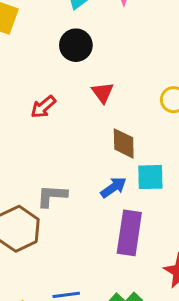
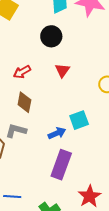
brown diamond: (124, 143) -> (24, 102), moved
cyan square: (150, 177) -> (79, 120), moved, turned -30

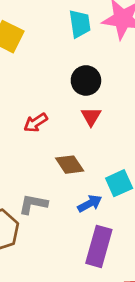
black circle: (51, 36) -> (86, 80), moved
brown diamond: (24, 102) -> (70, 165), moved, turned -40

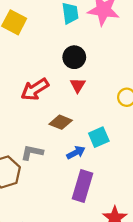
red arrow: (36, 123) -> (35, 89), size x1.5
brown diamond: (70, 165) -> (61, 122), turned -35

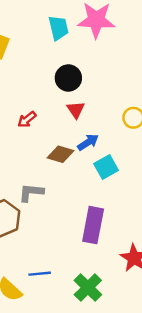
red arrow: (35, 89) -> (27, 120), size x0.6
blue arrow: (76, 153) -> (88, 142), moved

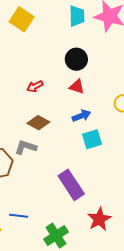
red triangle: (76, 110) -> (77, 87), turned -49
brown diamond: (60, 154) -> (38, 123), moved
purple rectangle: (93, 225) -> (71, 185), turned -56

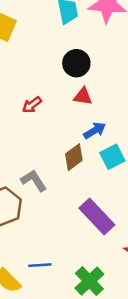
brown diamond: (38, 123) -> (74, 157), moved, turned -55
gray L-shape: (26, 147) -> (34, 181), turned 50

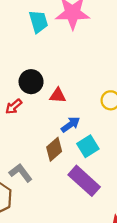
black circle: (76, 63) -> (31, 82), moved
purple rectangle: (97, 216) -> (84, 181), moved

